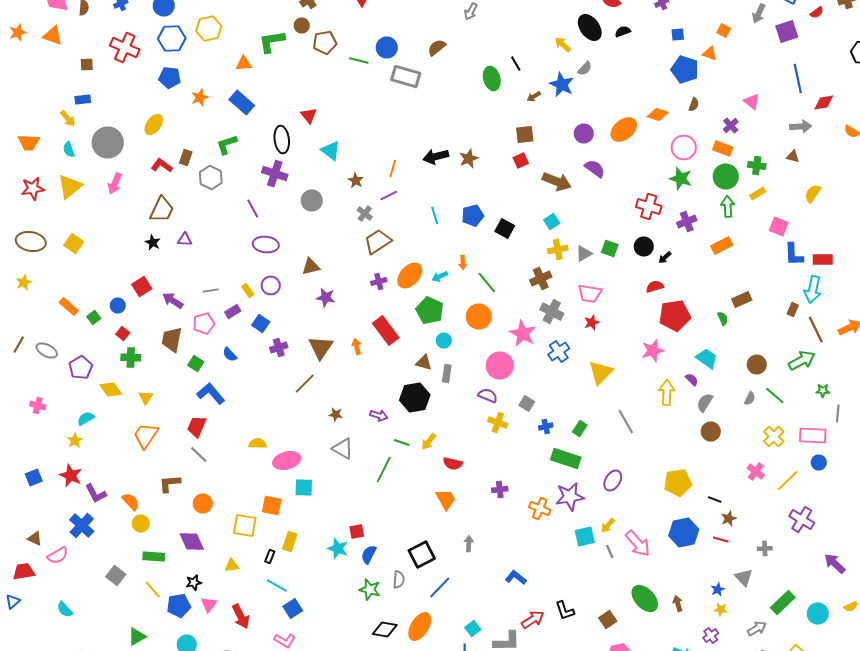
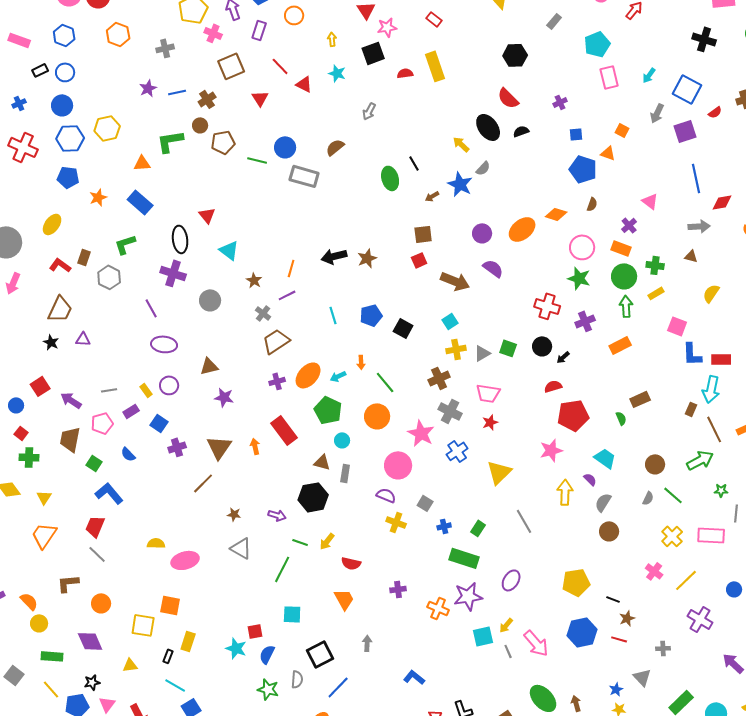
blue circle: (819, 462) -> (734, 589), moved
cyan square: (304, 488) -> (292, 614), moved

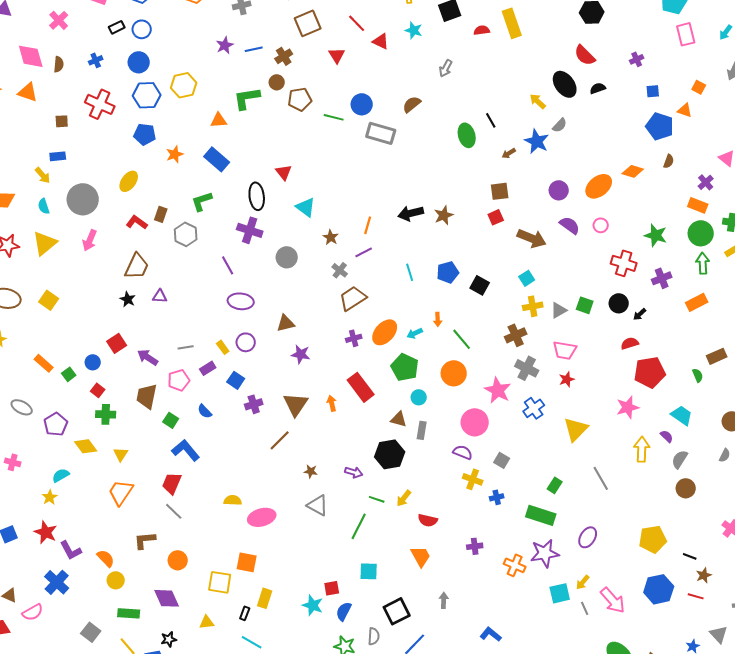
pink circle: (582, 247) -> (601, 225), moved, size x0.6
blue cross: (444, 526) -> (497, 497), moved

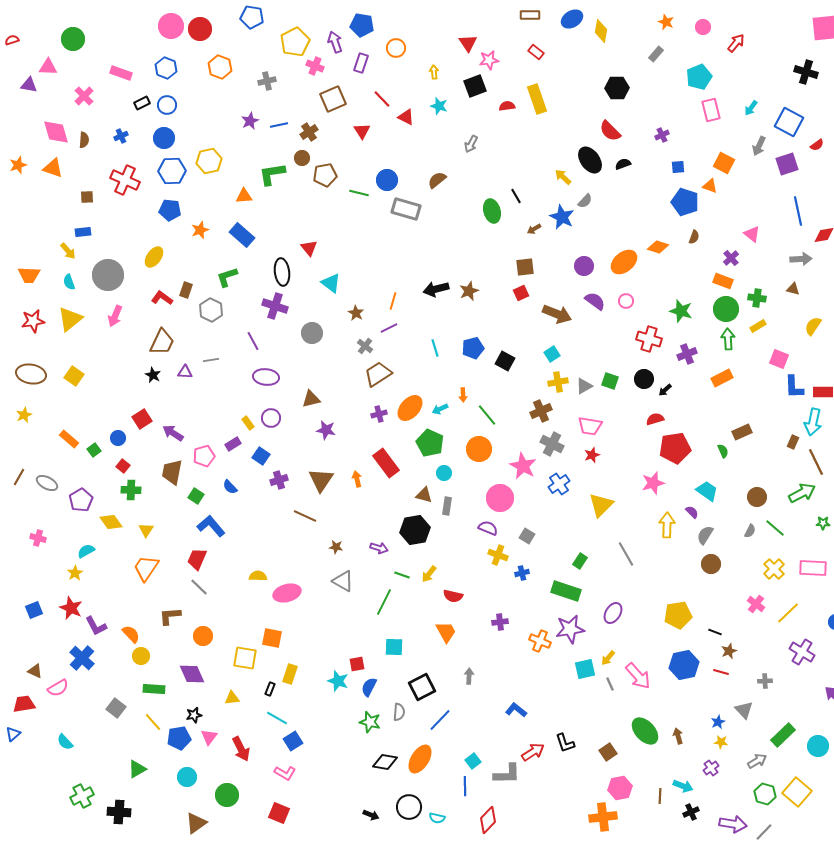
orange square: (699, 87) -> (724, 163), size x1.5
gray line: (186, 347) -> (211, 360), moved
brown line: (280, 440) -> (305, 516), turned 70

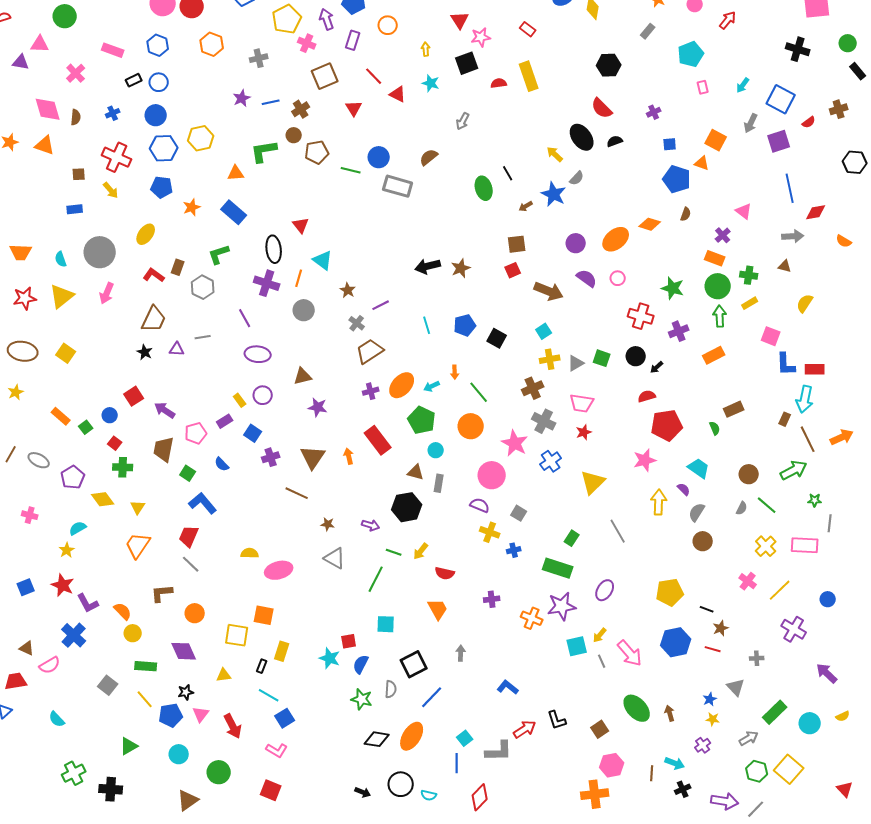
pink rectangle: (711, 110) -> (703, 87), size x0.6
yellow arrow: (68, 251) -> (111, 190), moved
orange line: (393, 301) -> (299, 278), moved

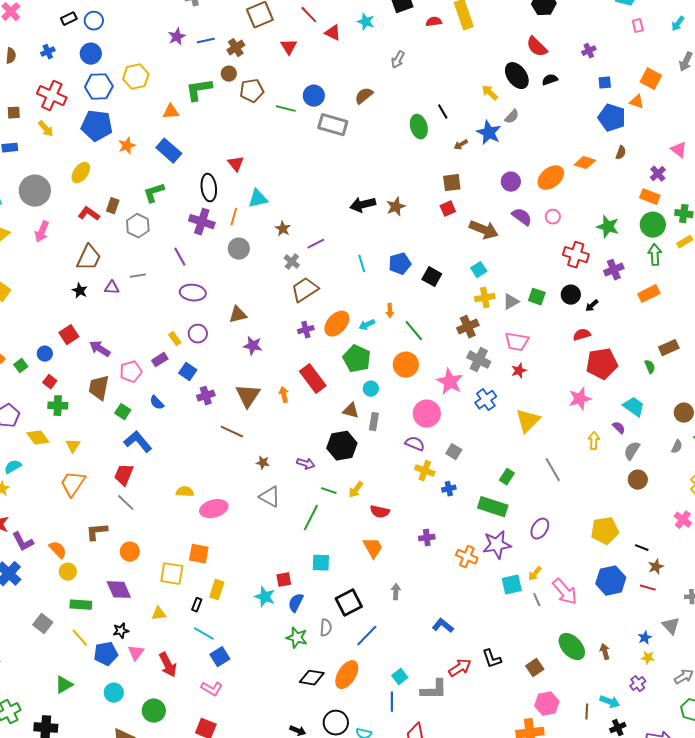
blue pentagon: (162, 187) -> (97, 126), size x1.4
cyan triangle: (323, 260) -> (258, 199), turned -50
yellow arrow: (659, 502) -> (594, 441), size x0.7

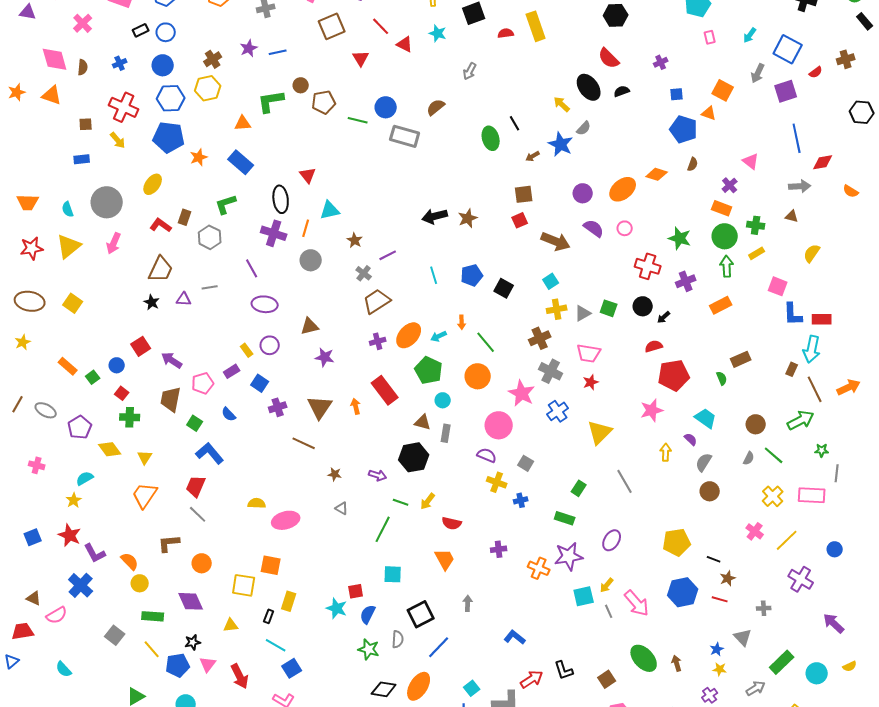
brown cross: (236, 48) -> (213, 59), moved
gray triangle: (270, 497) -> (342, 508), size x0.6
green rectangle: (493, 507) -> (565, 518), size x0.7

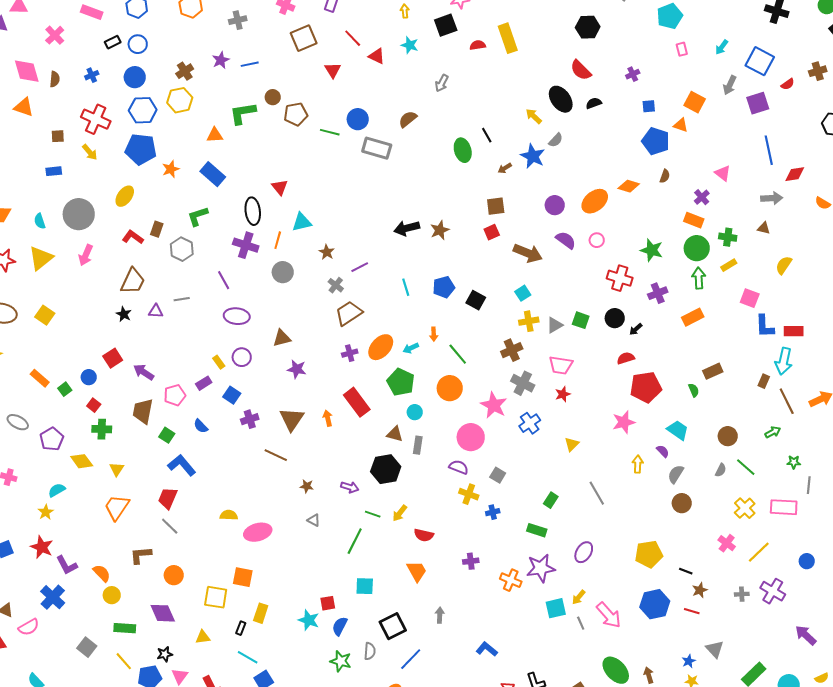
green arrow: (801, 420) -> (773, 432), size x0.6
yellow triangle: (600, 432) -> (572, 444), size x0.6
gray cross: (764, 608) -> (742, 594), moved

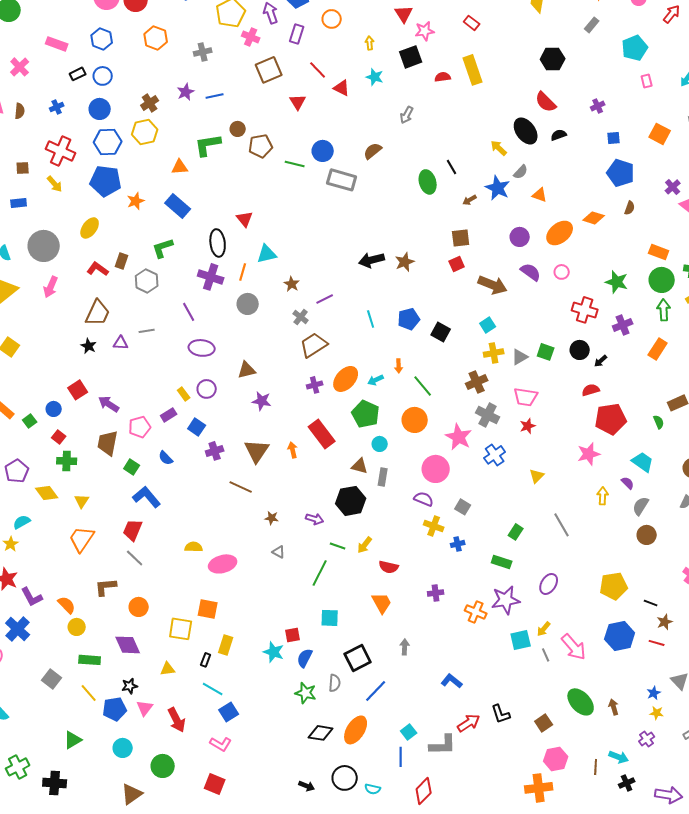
orange triangle: (681, 125) -> (540, 195), moved
purple cross: (702, 197) -> (673, 187), moved
orange rectangle: (693, 317) -> (658, 349), turned -30

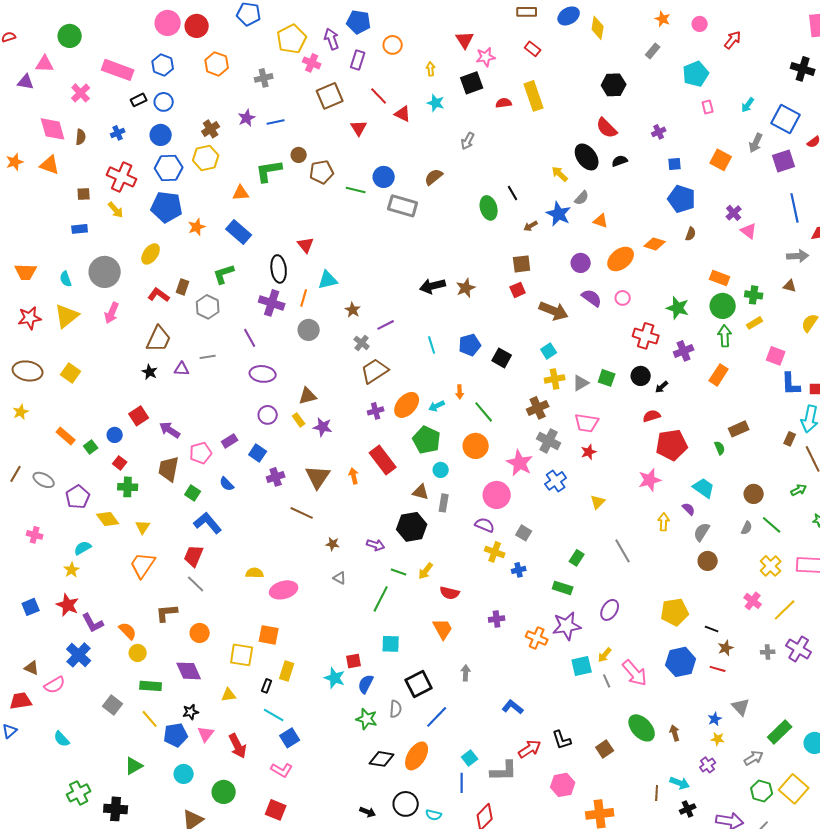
pink rectangle: (57, 44) -> (118, 70), size x1.4
yellow rectangle: (184, 394) -> (299, 420), moved
pink hexagon: (556, 759) -> (563, 785), moved

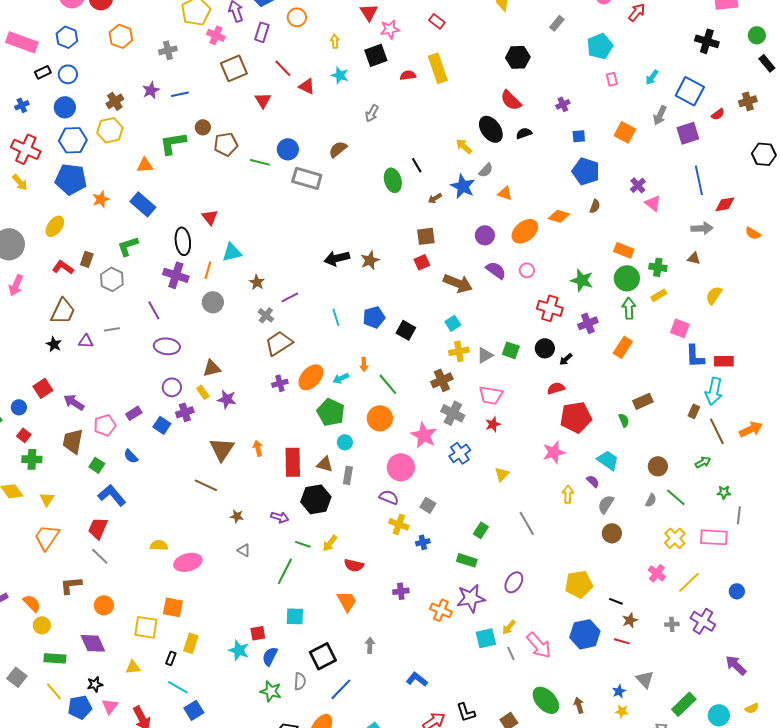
red rectangle: (383, 460) -> (293, 462), moved, turned 36
purple cross: (276, 477) -> (185, 412), moved

